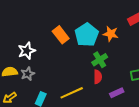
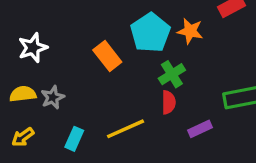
orange rectangle: (61, 35) -> (107, 56), moved
white star: (27, 51) -> (33, 48), moved

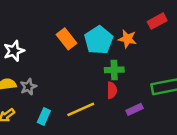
orange rectangle: (107, 56) -> (66, 39), moved
green cross: (172, 74) -> (114, 70), turned 30

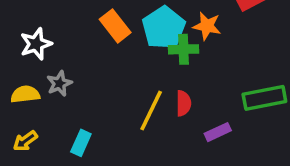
green cross: (114, 70) -> (183, 49), moved
gray star: (28, 87) -> (59, 84), moved
yellow line: (81, 109) -> (151, 110), moved, turned -40

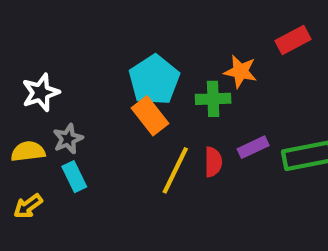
orange rectangle: (115, 26) -> (150, 116), moved
cyan pentagon: (164, 28) -> (154, 80), moved
purple rectangle: (218, 132) -> (253, 147), moved
cyan rectangle: (81, 143) -> (74, 177), moved, turned -50

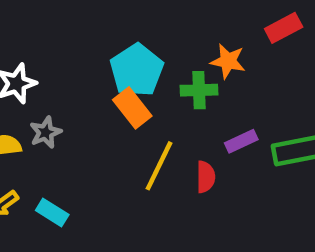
red semicircle: (213, 162) -> (206, 177), moved
cyan rectangle: (74, 177) -> (52, 212), moved, turned -32

